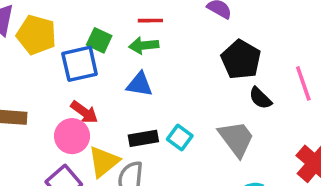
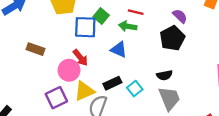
black pentagon: (241, 60) -> (172, 38), moved
black semicircle: (260, 98) -> (164, 75), moved, turned -70
black rectangle: (143, 138) -> (112, 83), turned -30

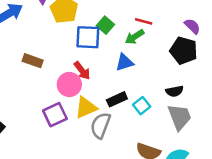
green arrow: (128, 26) -> (135, 37), turned -42
black pentagon: (172, 38) -> (184, 51), turned -30
blue triangle: (119, 50) -> (124, 62), turned -42

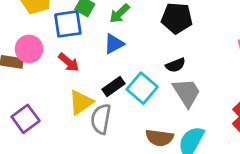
pink circle: (69, 84) -> (29, 49), moved
cyan square: (142, 106) -> (142, 88), size x1.5
purple square: (55, 115) -> (26, 119), moved

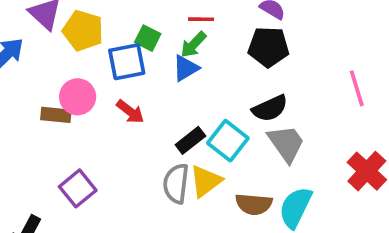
blue triangle: (114, 44) -> (186, 68), moved
black semicircle: (175, 65) -> (270, 108), size x1.4
yellow triangle: (81, 102) -> (206, 181), moved

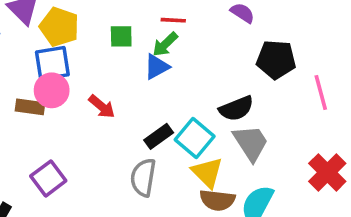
green square: (148, 38) -> (121, 36), turned -30
black pentagon: (269, 47) -> (276, 60), moved
blue square: (127, 62) -> (52, 63), moved
yellow triangle: (206, 181) -> (207, 173), moved, turned -40

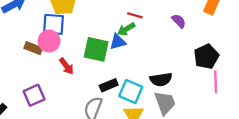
green square: (121, 36) -> (96, 49), moved, size x1.6
black pentagon: (276, 60) -> (206, 57), moved, turned 30
red arrow: (102, 107) -> (66, 66), moved
cyan square: (195, 138) -> (131, 92), turned -30

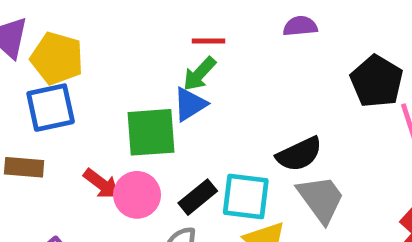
purple semicircle: (179, 21) -> (300, 26), turned -35
pink circle: (49, 41) -> (137, 195), moved

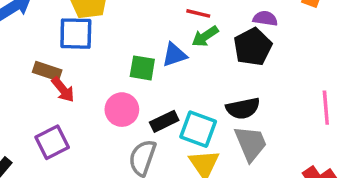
green arrow: (199, 74) -> (205, 36), moved
black pentagon: (377, 81) -> (253, 47), moved
green square: (151, 132) -> (142, 68), size x0.7
red arrow: (101, 184) -> (63, 90), moved

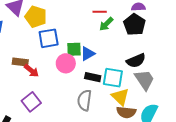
blue square: (76, 34) -> (49, 38), moved
blue triangle: (174, 55) -> (88, 54), moved
pink circle: (122, 110) -> (66, 63), moved
black rectangle: (164, 121) -> (93, 77), turned 49

